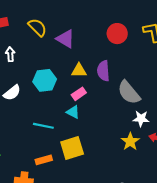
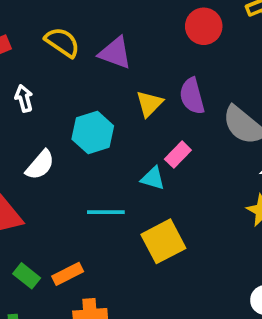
yellow triangle: (79, 70) -> (149, 104), turned -35
pink rectangle: (79, 94) -> (178, 155), moved
orange rectangle: (44, 160) -> (68, 274), moved

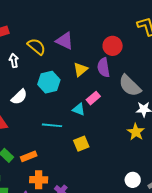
red circle: (204, 26) -> (113, 46), moved
yellow semicircle: (62, 42) -> (36, 47), moved
yellow square: (163, 241) -> (81, 144), size x0.7

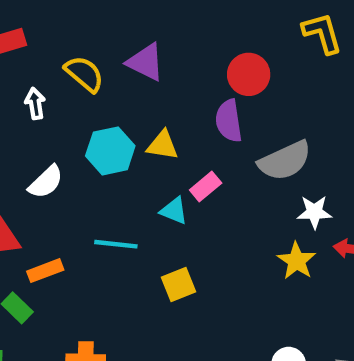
yellow triangle: (80, 69) -> (163, 145), moved, turned 49
gray semicircle: (130, 86) -> (285, 161), turned -70
orange rectangle: (29, 156) -> (45, 271), moved

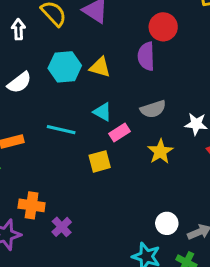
gray semicircle: (285, 161) -> (153, 109), moved, size x0.7
pink rectangle: (206, 187) -> (119, 133), moved
yellow star: (297, 261) -> (160, 152), moved

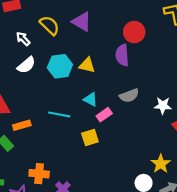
white arrow: (18, 29) -> (23, 39), turned -40
white semicircle: (19, 82) -> (26, 65), moved
yellow star: (160, 152) -> (161, 164), moved

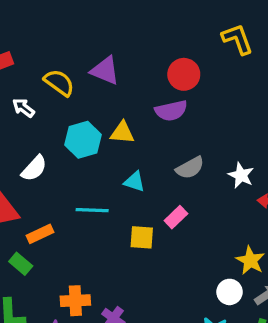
purple semicircle: (122, 55) -> (171, 111), turned -90
white semicircle: (26, 65) -> (34, 168), moved
white star: (163, 106) -> (241, 175), turned 30
pink rectangle: (104, 115) -> (176, 217), moved
yellow square: (90, 138) -> (142, 237), turned 30

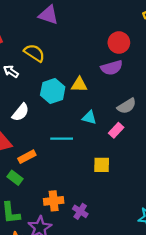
purple triangle: (105, 71) -> (48, 15), moved
pink rectangle: (176, 217) -> (116, 130), moved
yellow square: (142, 237) -> (102, 165), moved

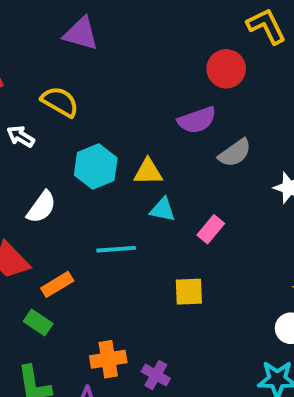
red circle: (119, 43) -> (226, 69), moved
yellow triangle: (79, 85) -> (148, 172), moved
gray semicircle: (127, 106) -> (235, 153), moved

